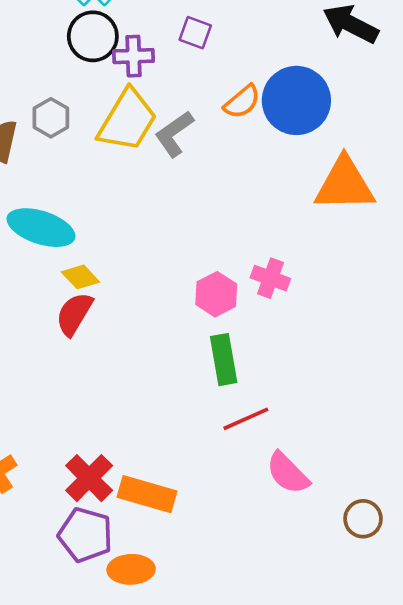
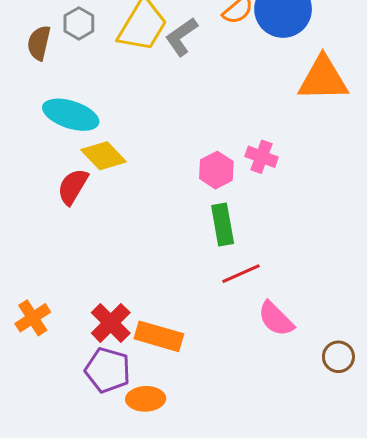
yellow diamond: (80, 277) -> (104, 156), size x1.4
red semicircle: (74, 314) -> (73, 187), moved

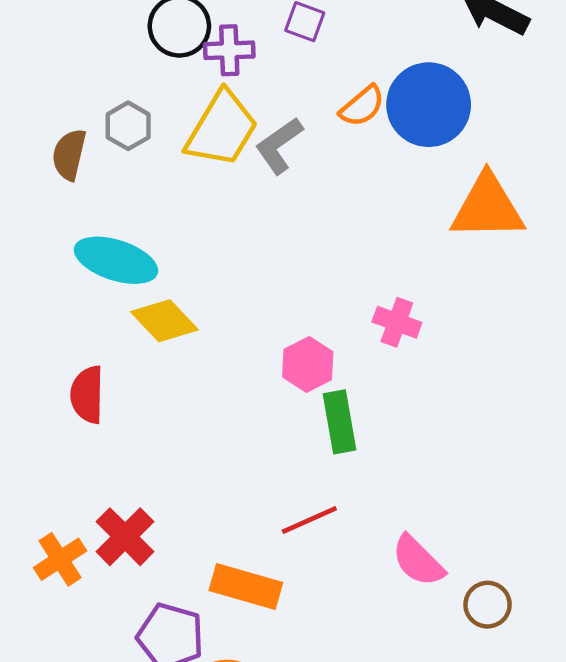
pink hexagon: (216, 170) -> (308, 364), moved
red semicircle: (73, 187) -> (87, 395), moved, turned -30
red line: (241, 274) -> (309, 520), moved
red cross: (111, 323) -> (125, 537), moved
brown circle: (338, 357) -> (488, 605), moved

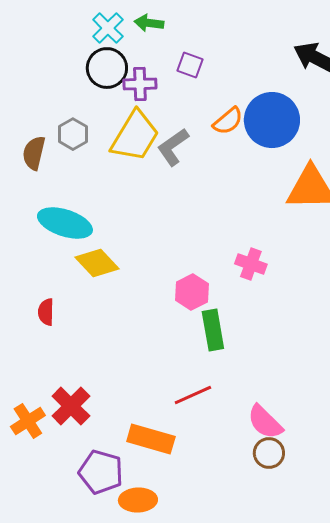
red semicircle: (87, 395) -> (46, 312), size x0.7
brown circle: (488, 605) -> (269, 453), moved

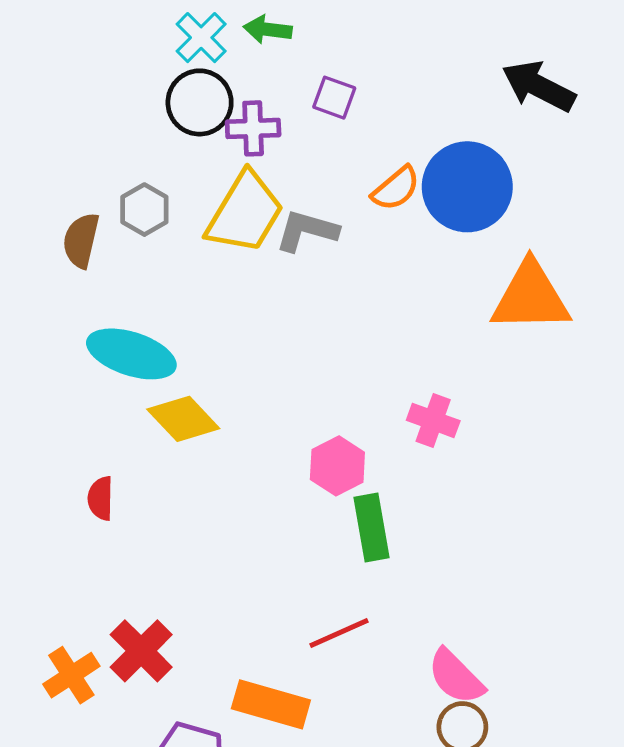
gray L-shape: (173, 147) -> (307, 231), turned 51

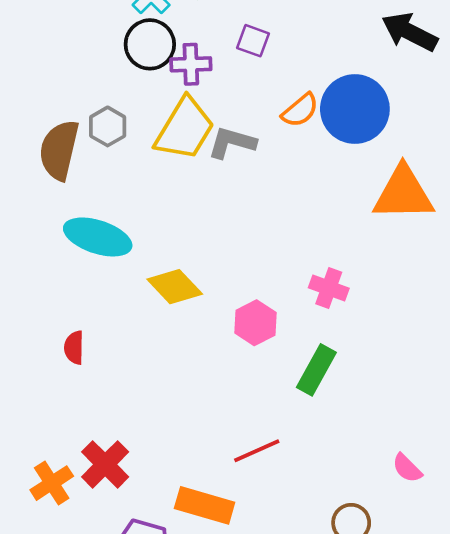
brown semicircle: (81, 240) -> (59, 150), size x1.4
yellow diamond: (183, 419) -> (175, 287), moved
green rectangle: (372, 528) -> (316, 370), moved, turned 39
pink semicircle: (456, 677) -> (407, 468), moved, size x0.7

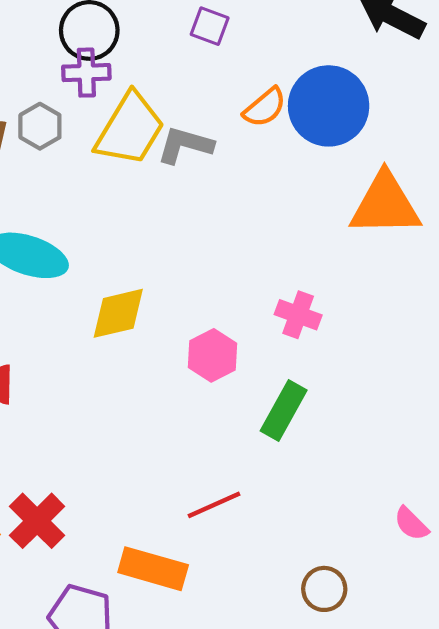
purple cross: (191, 64) -> (86, 73), moved
yellow diamond: (175, 287) -> (118, 313), turned -60
pink semicircle: (407, 468) -> (411, 524), moved

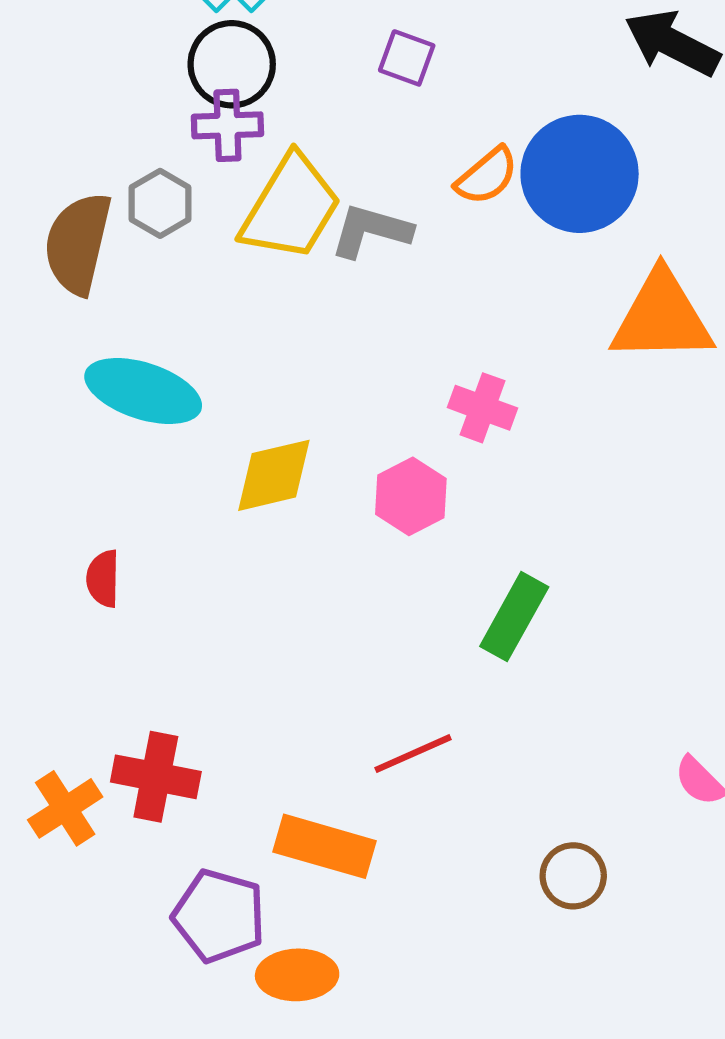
pink cross: (298, 315) -> (483, 408), moved
pink hexagon: (213, 355) -> (411, 496), moved
red cross: (37, 521) -> (156, 777), turned -34

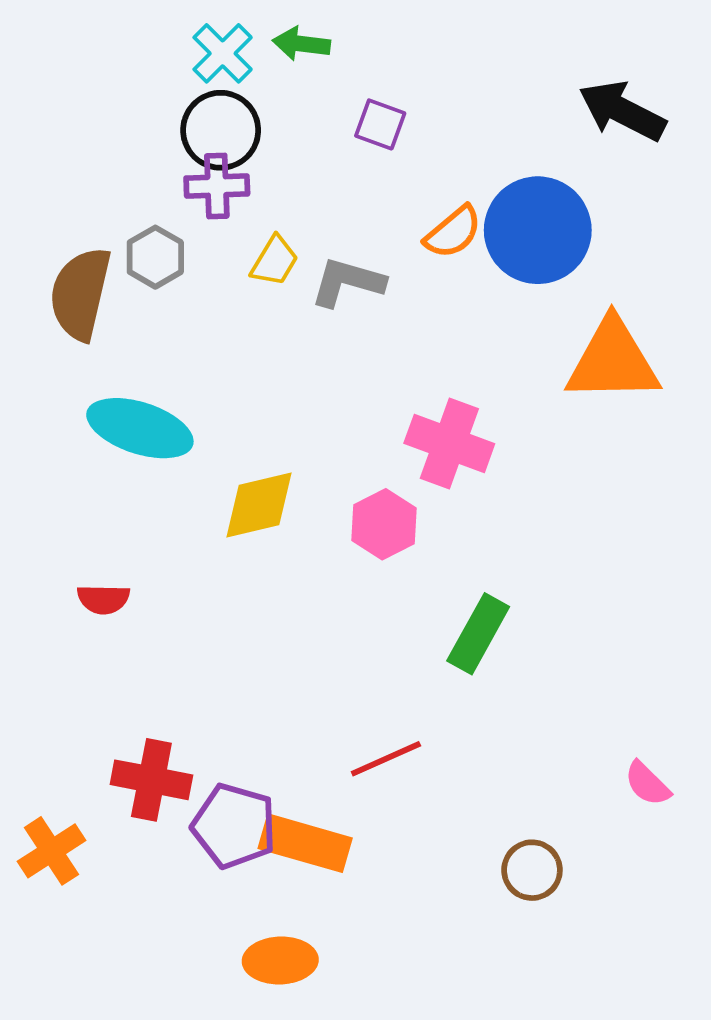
yellow trapezoid: (291, 208) -> (274, 261), size x0.5
pink cross: (483, 408) -> (449, 444), size x1.4
red semicircle: (103, 579) -> (103, 599), turned -90
orange cross: (65, 808) -> (52, 851), moved
purple pentagon: (219, 916) -> (234, 826), moved

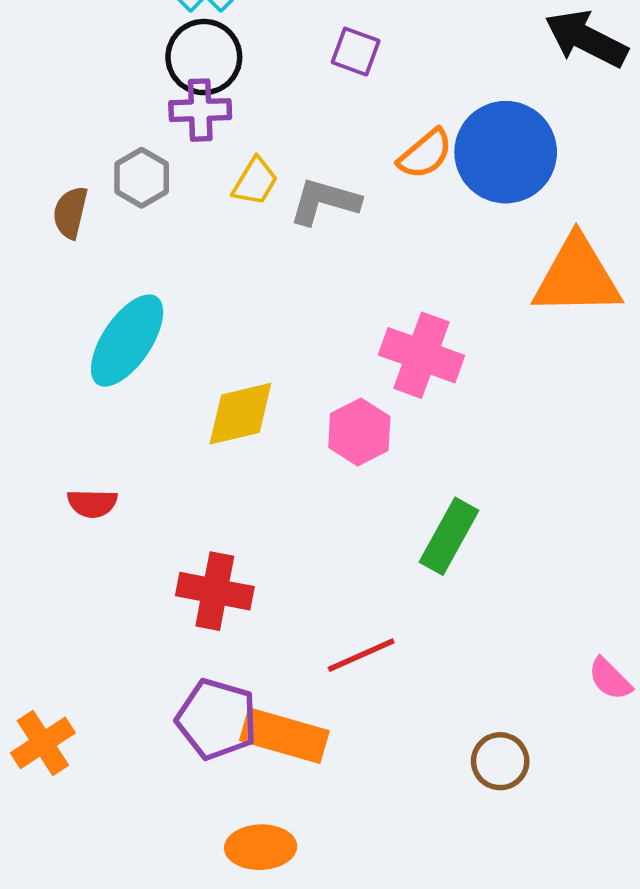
brown semicircle: (80, 294) -> (70, 213), size x0.6
cyan ellipse: (140, 428) -> (127, 341), turned -74
red cross: (151, 780) -> (215, 591), moved

